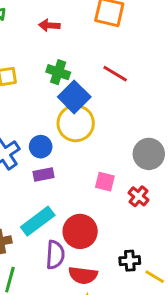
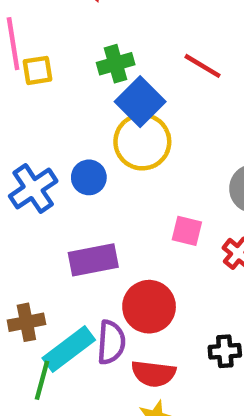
green cross: (58, 72) -> (116, 64), turned -35
purple rectangle: (44, 174) -> (93, 260), moved, size x1.5
cyan rectangle: (38, 221) -> (69, 349), moved

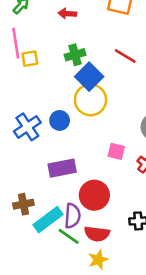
green line: (42, 380) -> (69, 236), moved, turned -70

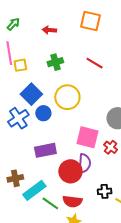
blue square: (89, 77) -> (31, 94), moved
pink square: (116, 151) -> (87, 137), size x1.6
purple semicircle: (72, 216) -> (84, 163), moved

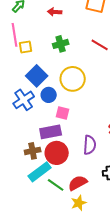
pink square: (87, 137) -> (63, 113), moved, size x0.6
red circle: (70, 171) -> (57, 153), moved
brown cross: (15, 178) -> (33, 151), moved
red semicircle: (72, 201) -> (78, 183), turned 144

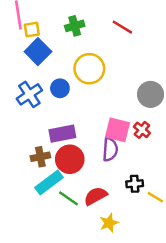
blue square: (37, 76) -> (38, 52), moved
pink square: (63, 113) -> (117, 130), moved, size x1.5
yellow star: (79, 203) -> (109, 223), moved

